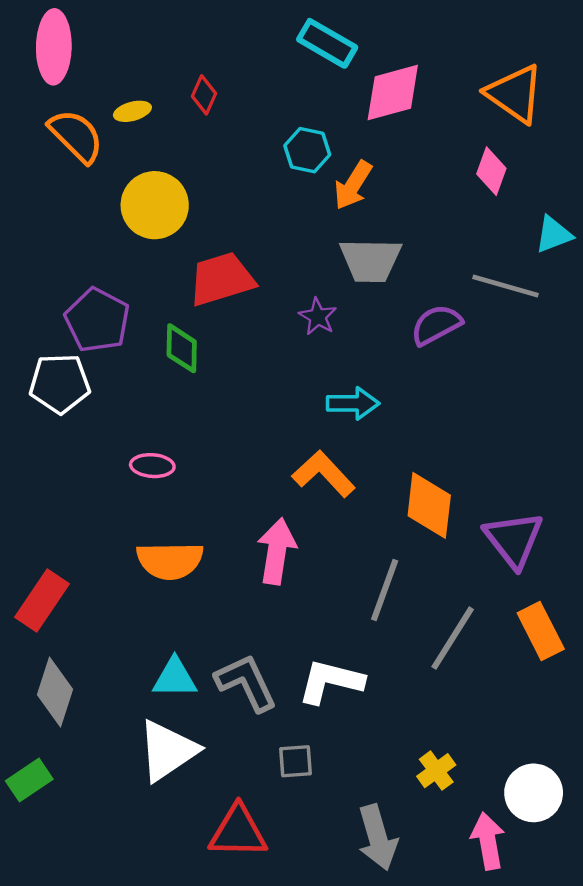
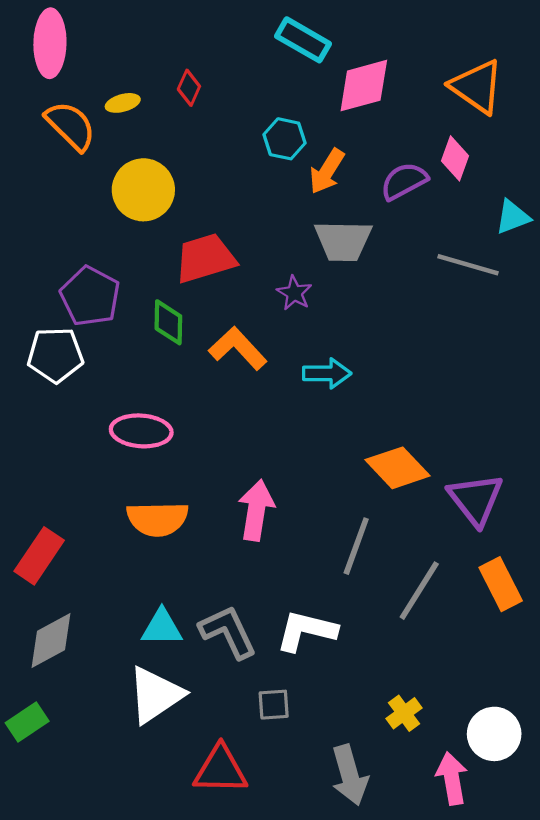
purple semicircle: (436, 325) -> (404, 181), moved
pink ellipse: (152, 466) -> (141, 431), size x1.5
orange L-shape: (324, 474) -> (238, 348), moved
orange diamond: (429, 505) -> (397, 468), turned -50
gray diamond: (55, 692) -> (51, 641), turned 44

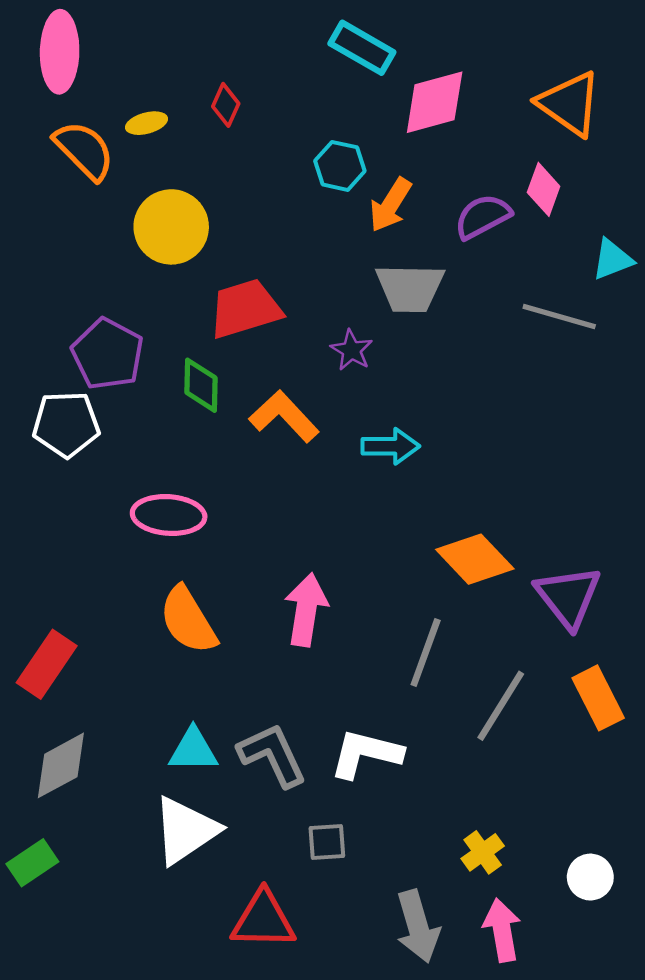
orange semicircle: (157, 519) -> (188, 620), turned 60
white circle: (494, 734) -> (590, 877), size x0.7
pink arrow: (452, 778) -> (502, 930), moved

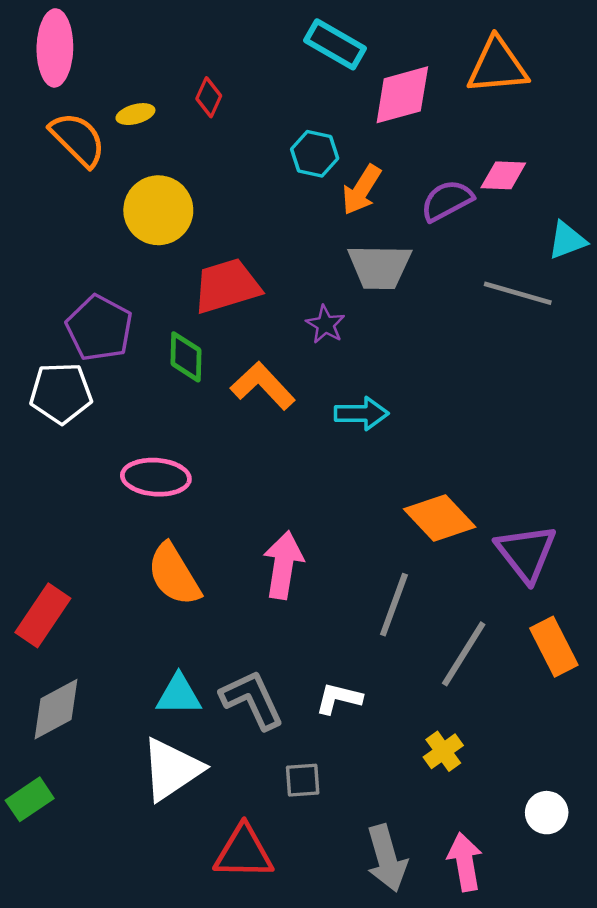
orange triangle: (570, 104) -> (497, 66), moved, turned -40
pink diamond: (544, 189) -> (503, 175), turned 72
white L-shape: (366, 754) -> (339, 698), size x0.7
yellow cross: (483, 852) -> (443, 751), moved

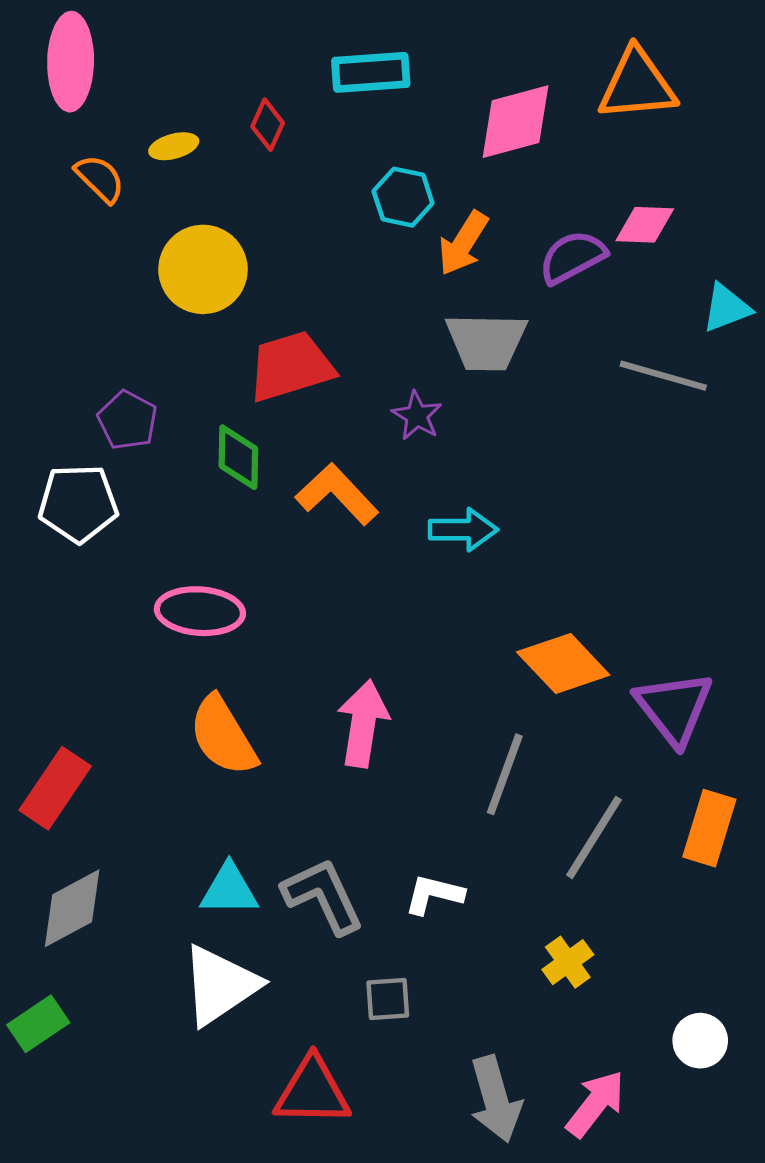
cyan rectangle: (335, 44) -> (371, 72), moved, turned -34
orange semicircle: (78, 139) -> (100, 179), size x0.7
purple pentagon: (99, 328) -> (128, 420), size x0.7
orange rectangle: (554, 647) -> (709, 828), turned 44
pink arrow: (465, 862) -> (596, 1104), turned 48

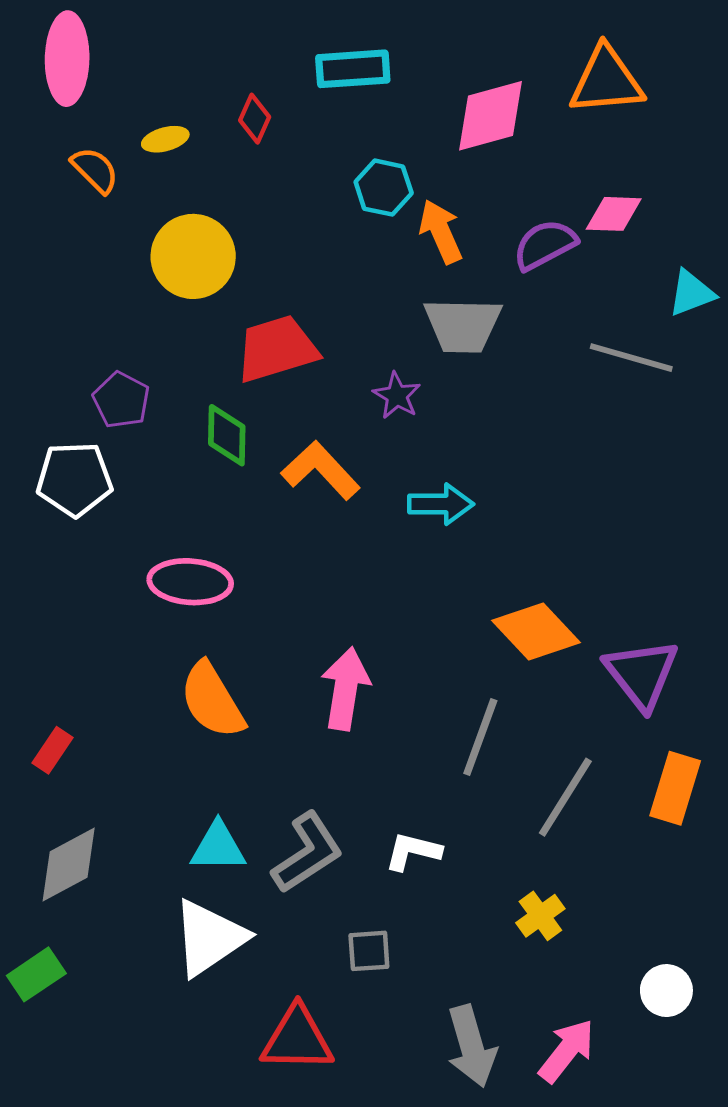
orange arrow: (463, 243) -> (441, 232), turned 124
red rectangle: (55, 788) -> (52, 750), size x0.6
gray L-shape: (323, 896) -> (307, 853), turned 82

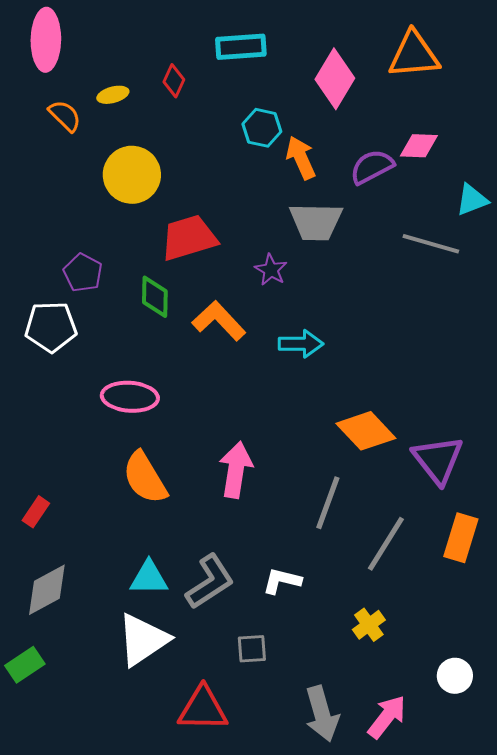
pink diamond: (491, 116) -> (335, 79), turned -44

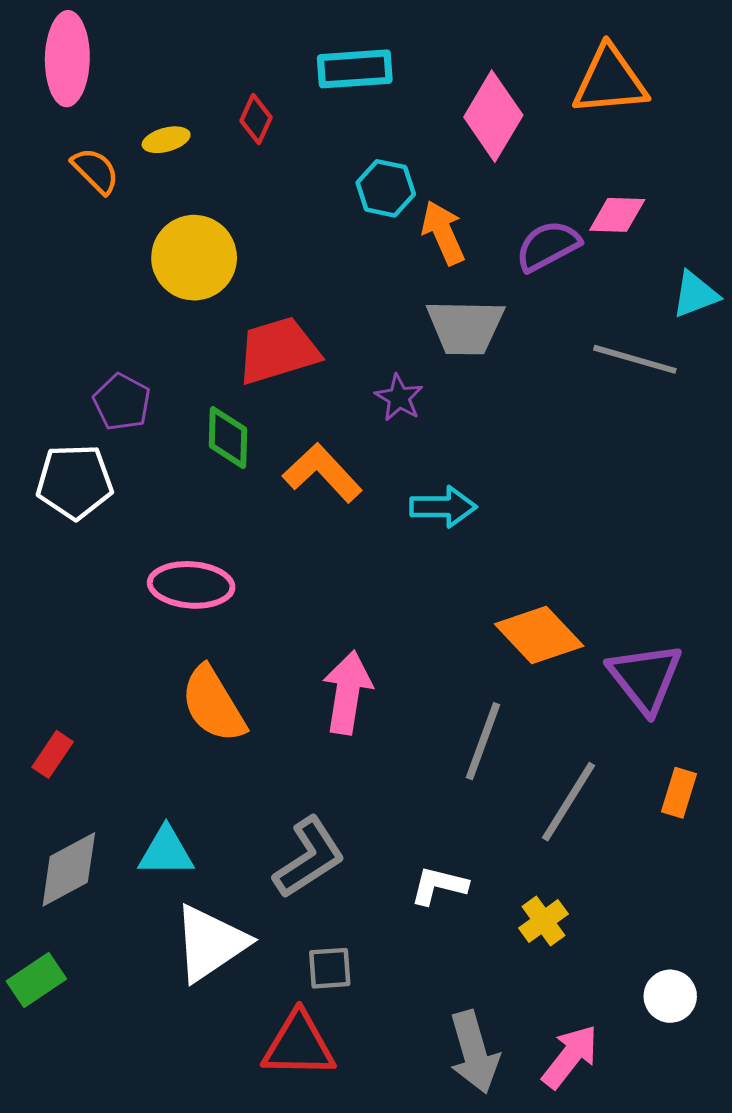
orange rectangle: (461, 538) -> (679, 793), size x0.7
cyan triangle: (149, 578) -> (166, 852), moved
white L-shape: (282, 581) -> (439, 886), moved
gray square: (252, 649) -> (330, 968), moved

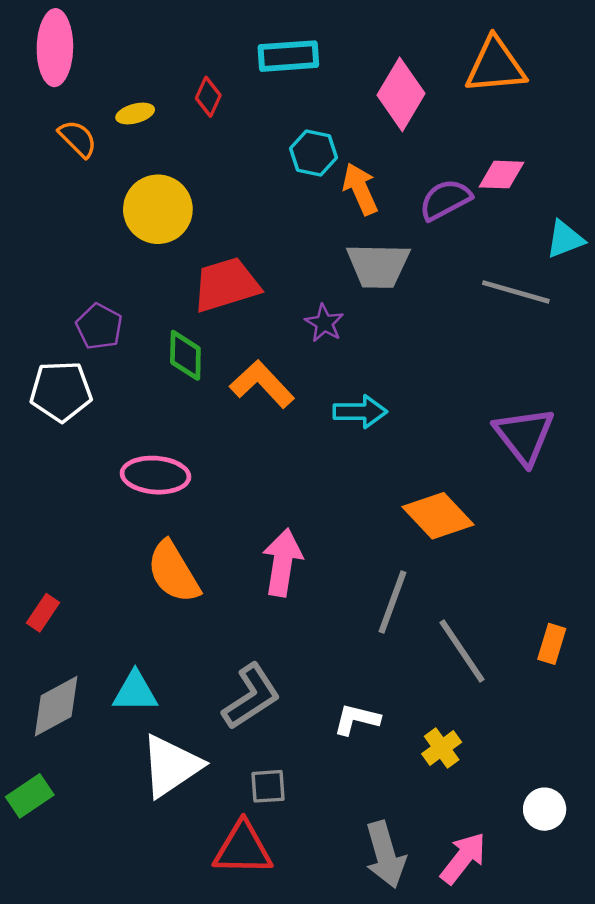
purple triangle: (645, 678) -> (524, 436), moved
gray line: (569, 802) -> (462, 651), turned -66

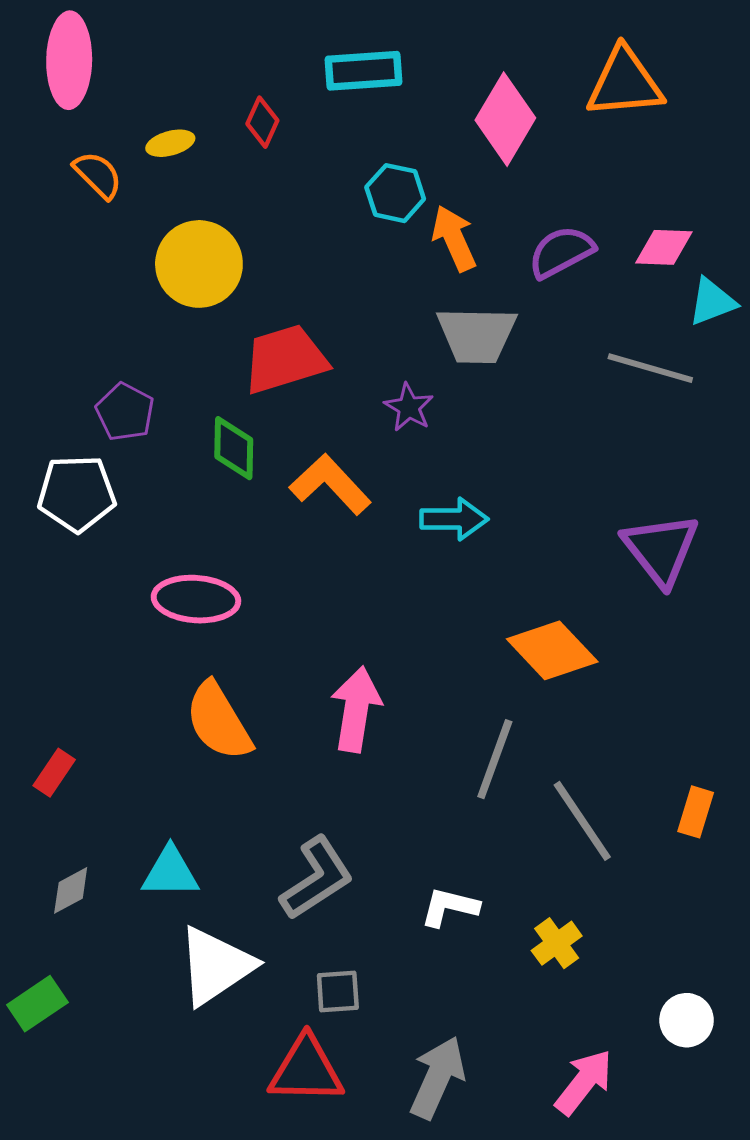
pink diamond: (501, 175) -> (664, 247), moved
gray diamond: (56, 706) -> (71, 890), size x0.6
gray arrow: (385, 855) -> (437, 1078), moved, turned -140

